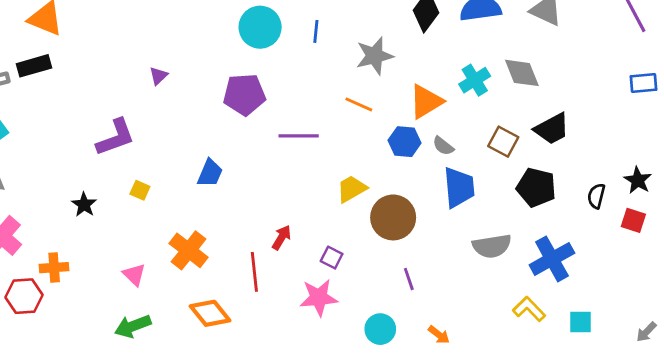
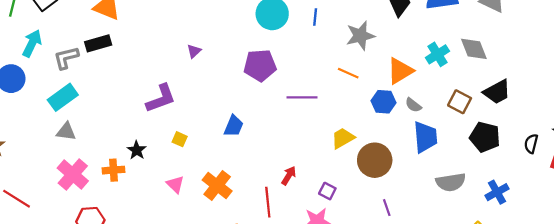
blue cross: (552, 259) -> (497, 192), size x0.7
orange cross: (54, 268) -> (114, 170), moved
pink triangle: (134, 275) -> (175, 184), moved

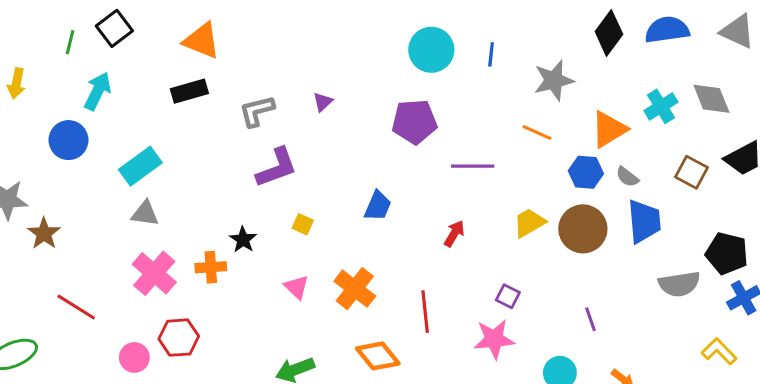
gray L-shape: (66, 58) -> (257, 111), moved
black pentagon: (485, 137) -> (727, 253), moved
brown circle: (375, 160) -> (583, 229), moved
red arrow: (289, 176) -> (454, 233), moved

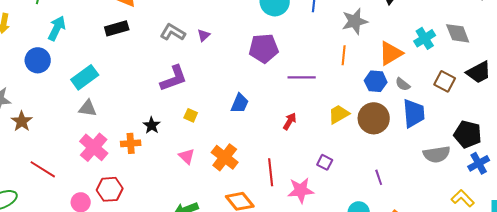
gray L-shape: (257, 111) -> (173, 32), moved, turned 45
orange line: (537, 132) -> (344, 55), turned 72
pink star: (494, 339) -> (301, 190), moved

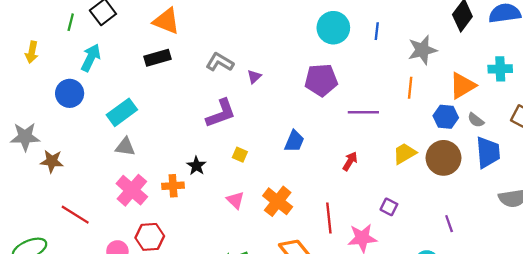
purple triangle: (204, 35) -> (254, 77), moved
cyan cross: (425, 38) -> (500, 69), turned 30
brown star: (22, 121) -> (52, 161), turned -30

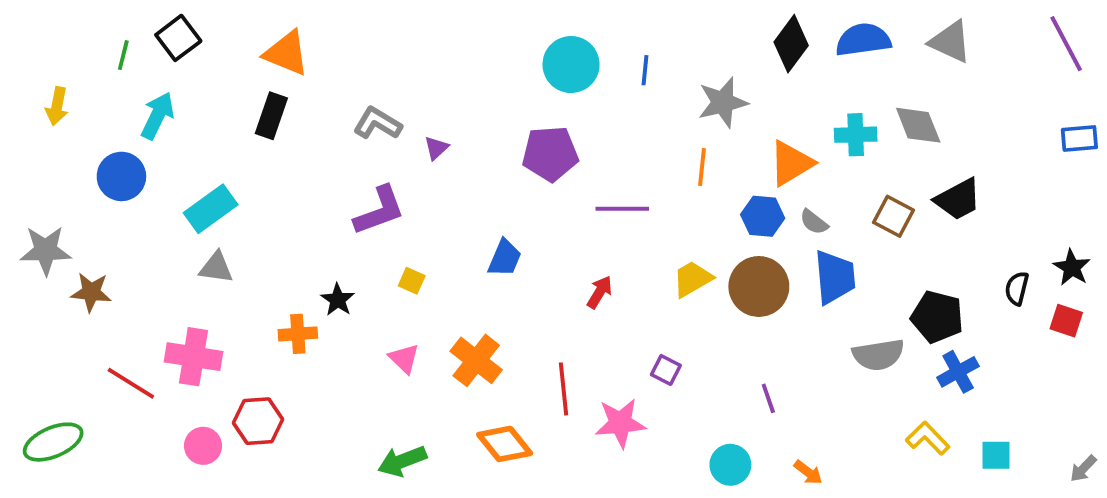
black rectangle: (157, 58) -> (271, 116), turned -55
pink cross: (132, 190) -> (194, 357), moved, turned -32

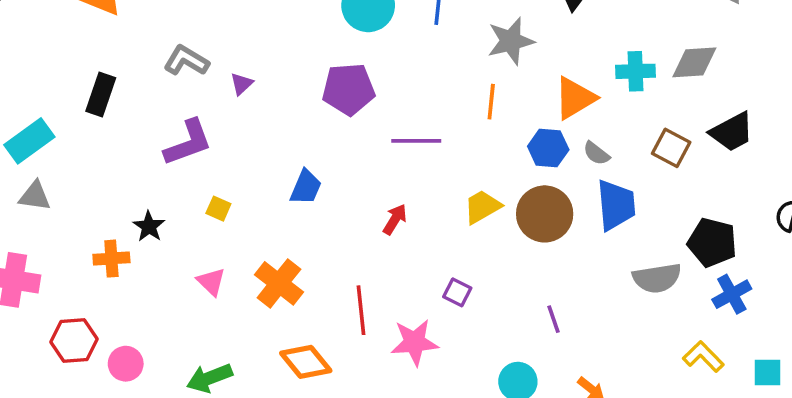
black rectangle: (271, 116) -> (101, 94), moved
gray diamond: (918, 125) -> (694, 62), turned -72
pink circle: (203, 446) -> (126, 364), moved

